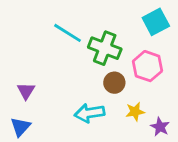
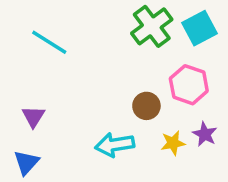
cyan line: (67, 33) -> (49, 42), moved
green cross: (105, 48) -> (152, 26), moved, turned 32
purple star: (160, 127) -> (205, 134), moved

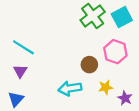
cyan line: (49, 42) -> (23, 47), moved
purple star: (205, 134) -> (125, 98), moved

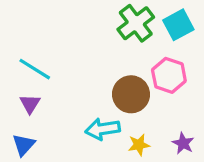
brown circle: (89, 65) -> (131, 94), size x1.5
yellow star: (106, 87) -> (139, 145), moved

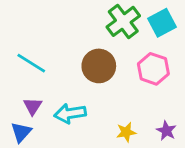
brown circle: (131, 94) -> (99, 66), moved
purple triangle: (30, 104) -> (33, 106), moved
cyan arrow: (103, 129) -> (70, 113), moved

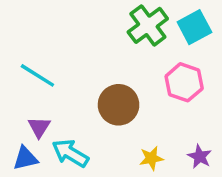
brown circle: (99, 66) -> (119, 105), moved
cyan arrow: (70, 113) -> (70, 153), moved, turned 40
blue triangle: (21, 132) -> (25, 158), turned 35

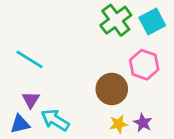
brown circle: (119, 105) -> (112, 89), moved
purple star: (200, 157) -> (143, 123), moved

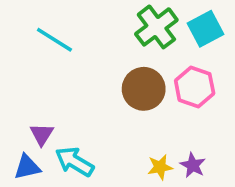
cyan line: (29, 59) -> (54, 40), moved
brown circle: (112, 89) -> (144, 89), moved

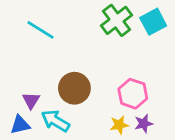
pink hexagon: (195, 87) -> (133, 94), moved
brown circle: (144, 89) -> (74, 88), moved
purple star: (193, 165) -> (144, 124), turned 30

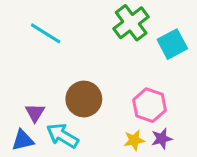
cyan square: (153, 22) -> (172, 44), moved

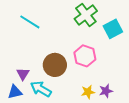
pink hexagon: (149, 105) -> (85, 56), moved

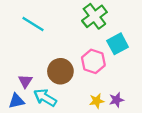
cyan square: (113, 29) -> (118, 44), moved

